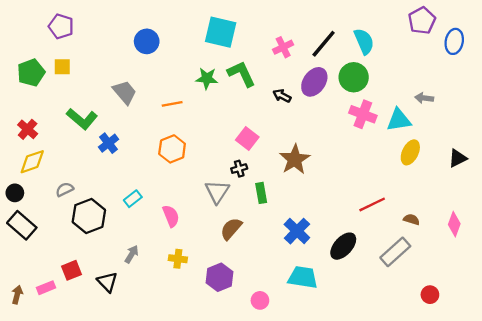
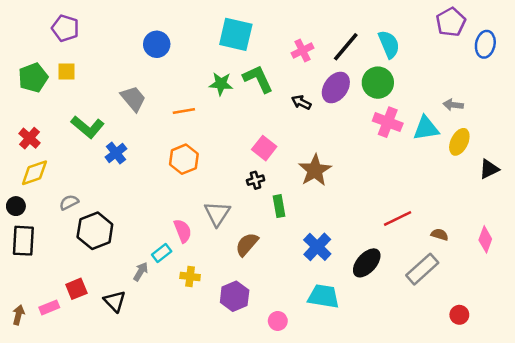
yellow ellipse: (410, 152) -> (459, 142), moved
gray triangle: (217, 192) -> (217, 214), moved
cyan rectangle: (133, 199) -> (162, 253), moved
black rectangle: (22, 225) -> (23, 241), turned 52

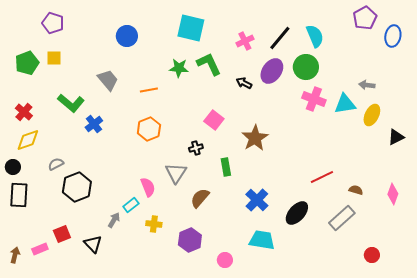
black cross: (256, 180) -> (196, 148), moved

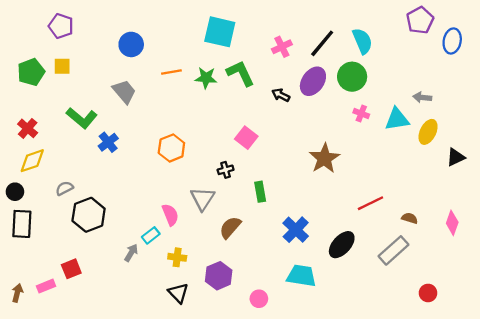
blue circle: (127, 36) -> (131, 44), moved
orange line: (149, 90) -> (171, 72), moved
pink cross: (314, 99) -> (361, 113), size x0.6
brown star: (255, 138) -> (324, 158), moved
black triangle: (93, 244) -> (178, 293), moved

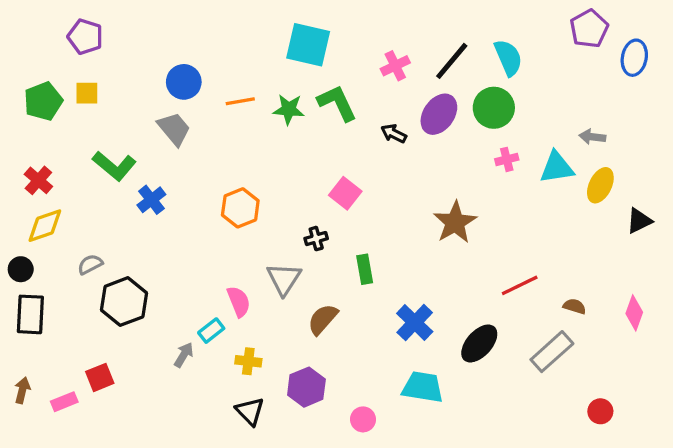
blue circle: (131, 44) -> (184, 82), moved
pink cross: (361, 113) -> (507, 159), turned -35
brown arrow: (17, 293) -> (22, 390), moved

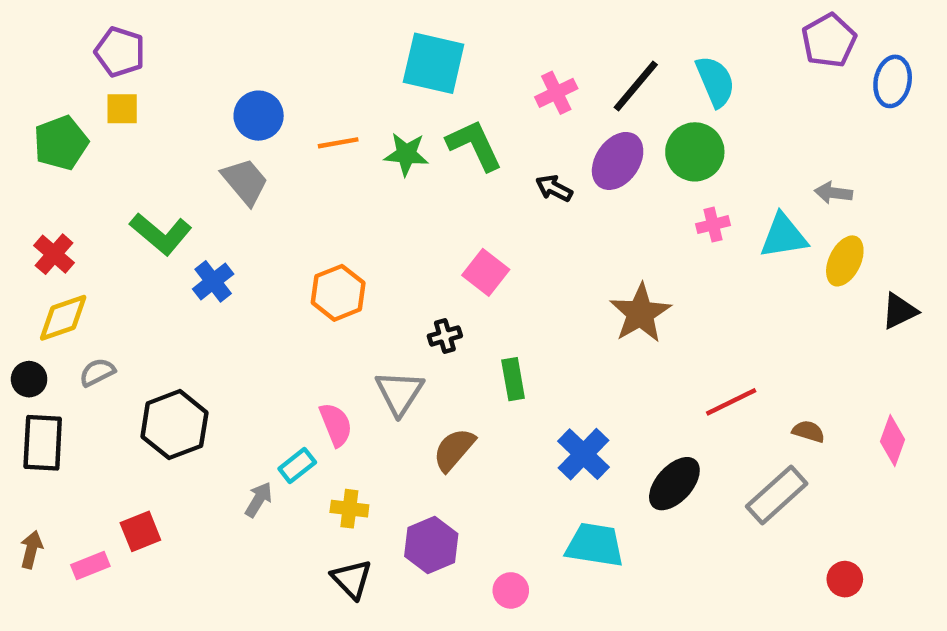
yellow square: (87, 93) -> (122, 109), moved
gray semicircle: (90, 264) -> (97, 372), moved

